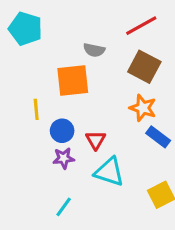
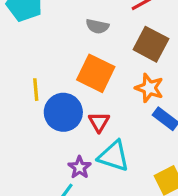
orange square: (73, 80) -> (96, 73), moved, turned 32
blue circle: (62, 131) -> (63, 112), size x1.5
purple star: (64, 158) -> (80, 167), moved, turned -30

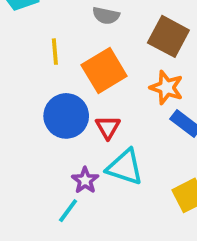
orange square: (96, 73) -> (104, 70), turned 33
yellow line: (36, 90) -> (55, 52), moved

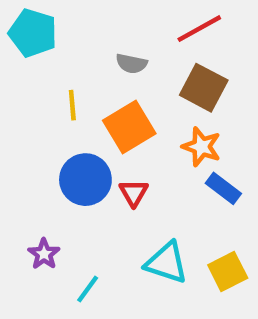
cyan triangle: (125, 167) -> (166, 263), moved
purple star: (85, 180) -> (44, 254), moved

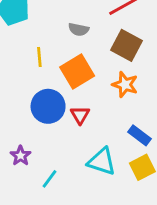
blue rectangle: (223, 188) -> (140, 135), moved

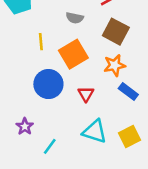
orange star: (125, 85) -> (115, 65), turned -30
red triangle: (80, 115) -> (86, 94), moved
blue rectangle: (140, 135) -> (128, 92), moved

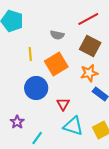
red triangle: (86, 94) -> (63, 104), moved

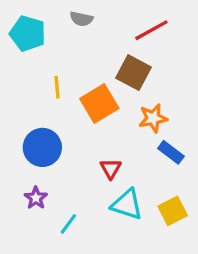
gray semicircle: (57, 35) -> (81, 19), moved
brown square: (90, 46) -> (133, 73), moved
blue circle: (36, 88) -> (42, 147), moved

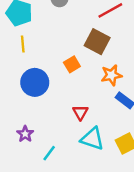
yellow line: (57, 87) -> (23, 44), moved
orange square: (99, 103) -> (72, 64), size x0.6
blue circle: (42, 147) -> (35, 82), moved

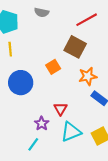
purple star: (25, 134) -> (42, 123), moved
cyan triangle: (92, 139) -> (71, 132), turned -40

